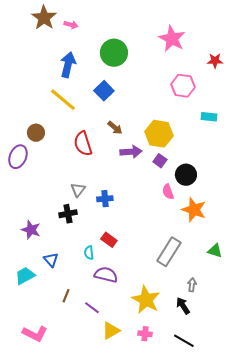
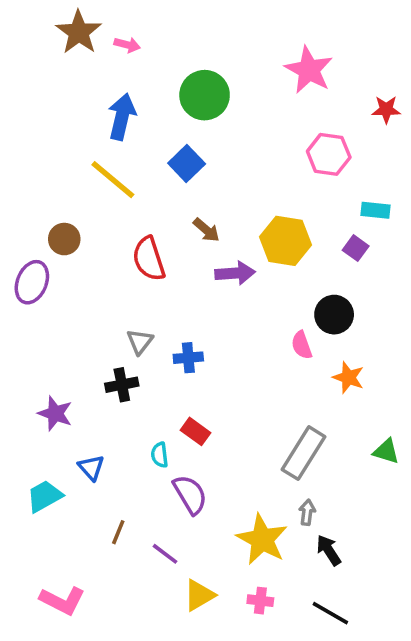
purple square: (160, 161) -> (356, 248), moved
orange star: (194, 210) -> (348, 378), size x0.7
purple semicircle: (106, 275) -> (190, 494), turned 45
gray arrow: (192, 285) -> (307, 512), moved

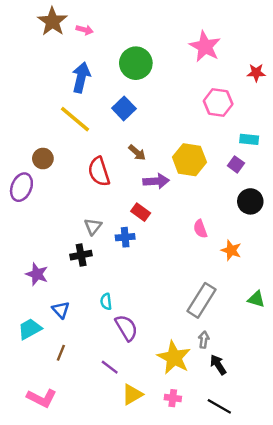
black circle: (334, 315) -> (250, 201), moved
red rectangle: (196, 431) -> (141, 212), moved
brown line: (118, 532) -> (61, 353), moved

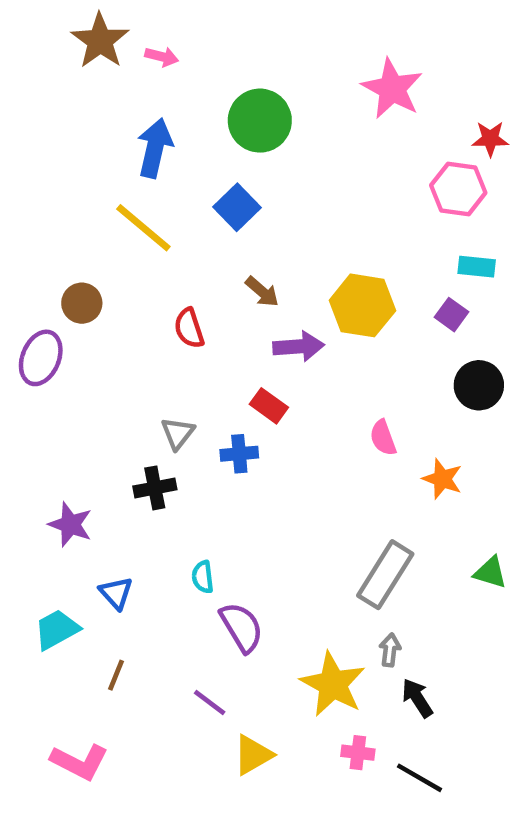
pink hexagon: (218, 102) -> (458, 189), moved
red semicircle: (99, 172) -> (189, 328), size x0.7
pink cross: (173, 398) -> (358, 753), moved

